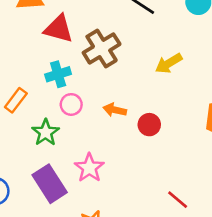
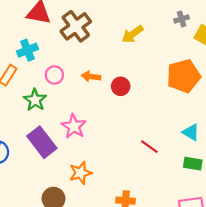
cyan cross: (58, 74) -> (27, 50), moved

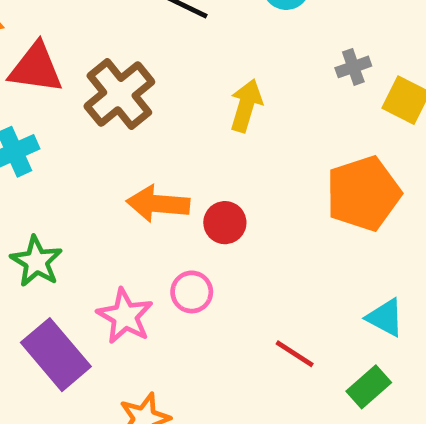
yellow arrow: (133, 34) -> (246, 106), turned 145
pink circle: (54, 75) -> (192, 292), moved
orange arrow: (91, 76) -> (158, 204), size x1.4
green rectangle: (193, 164) -> (369, 387), moved, turned -48

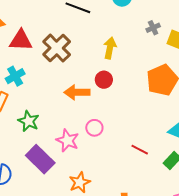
red circle: (225, 223) -> (104, 80), moved

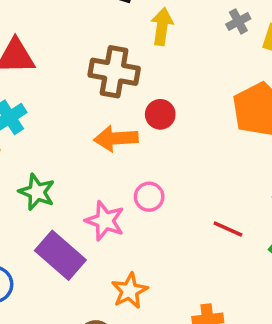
brown cross: (57, 48) -> (114, 72), moved, turned -32
yellow arrow: (110, 48) -> (162, 27), moved

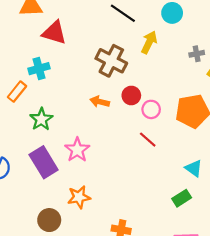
orange arrow: (116, 138) -> (100, 102), size x0.7
pink circle: (149, 197) -> (151, 109), moved
red line: (228, 229) -> (148, 140), moved

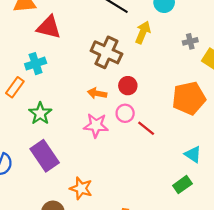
pink circle: (151, 109) -> (125, 113), moved
pink star: (77, 150) -> (96, 125), moved, turned -30
orange star: (79, 197) -> (81, 188), turned 30

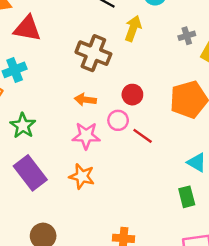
red circle: (128, 86) -> (132, 95), moved
green rectangle: (182, 185) -> (187, 197), turned -66
orange star: (81, 188) -> (82, 176), moved

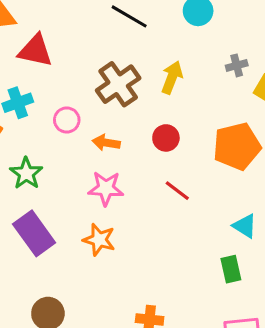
yellow arrow: (133, 28) -> (172, 77), moved
brown cross: (93, 53) -> (118, 84), turned 32
pink circle: (118, 120) -> (67, 120), moved

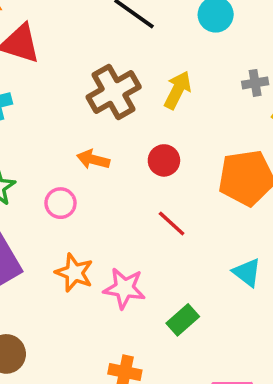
pink circle: (67, 120) -> (60, 203), moved
pink star: (106, 188) -> (124, 288), moved
green rectangle: (231, 269) -> (183, 320), moved, turned 56

